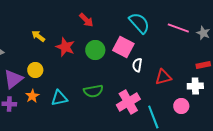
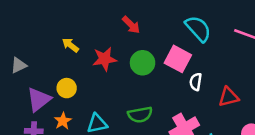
red star: (65, 47) -> (105, 59), turned -30

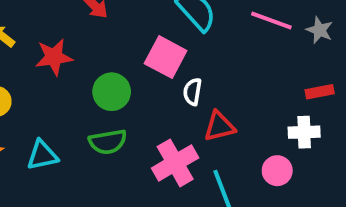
green circle: (143, 63) -> (112, 92), moved
red triangle: (229, 97) -> (219, 126), moved

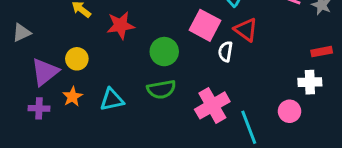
red triangle: (219, 126) -> (246, 30), moved, turned 50

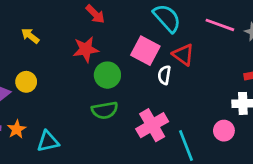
red star: (121, 25) -> (86, 49), moved
orange star: (72, 97) -> (17, 129), moved
cyan triangle: (112, 100) -> (48, 141), moved

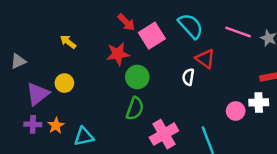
pink square: (145, 51) -> (152, 36), moved, turned 30
green semicircle: (105, 110) -> (135, 109), turned -60
pink cross: (152, 125) -> (164, 134), moved
pink circle: (224, 131) -> (236, 111), moved

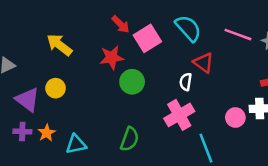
yellow arrow: (68, 42) -> (59, 45), size x1.5
purple triangle: (38, 94) -> (27, 100), turned -45
green semicircle: (135, 109) -> (129, 139), moved
pink cross: (164, 134) -> (179, 115), moved

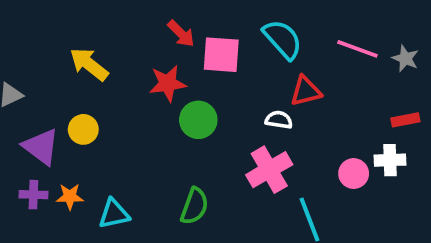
pink square: (147, 38) -> (221, 55), turned 36
red triangle: (203, 63) -> (306, 91), turned -50
white semicircle: (186, 82) -> (279, 120), turned 90
orange star: (47, 133) -> (70, 197), turned 30

